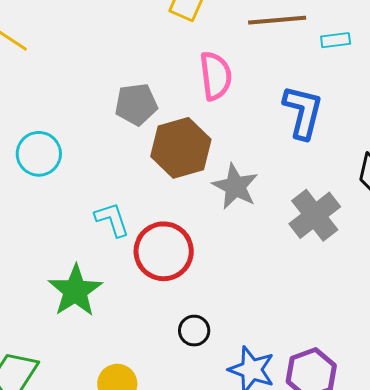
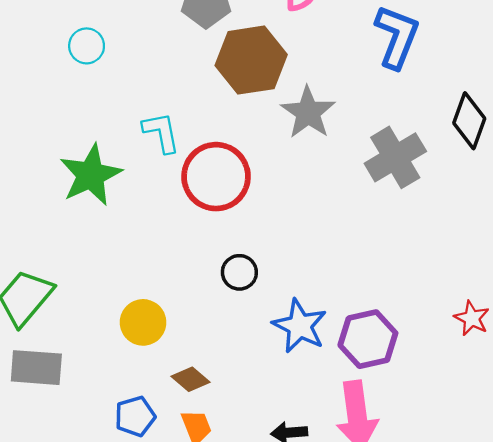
cyan circle: (39, 154) -> (87, 46), size x0.7
green star: (75, 291) -> (91, 175), moved

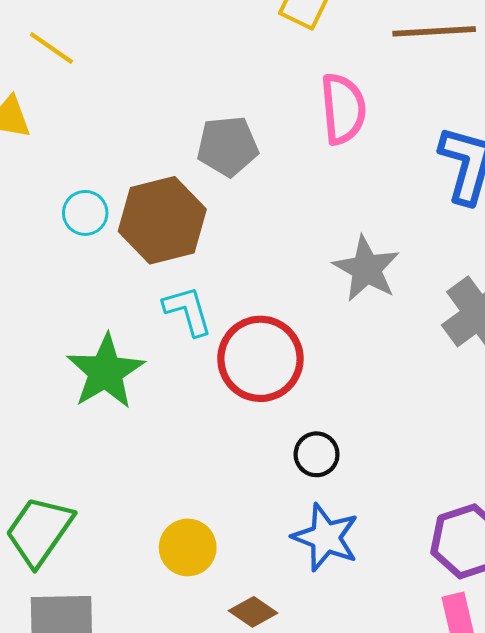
brown hexagon: (251, 60) -> (162, 220), moved
black circle: (239, 272) -> (317, 454), moved
blue star: (300, 326) -> (326, 537), moved

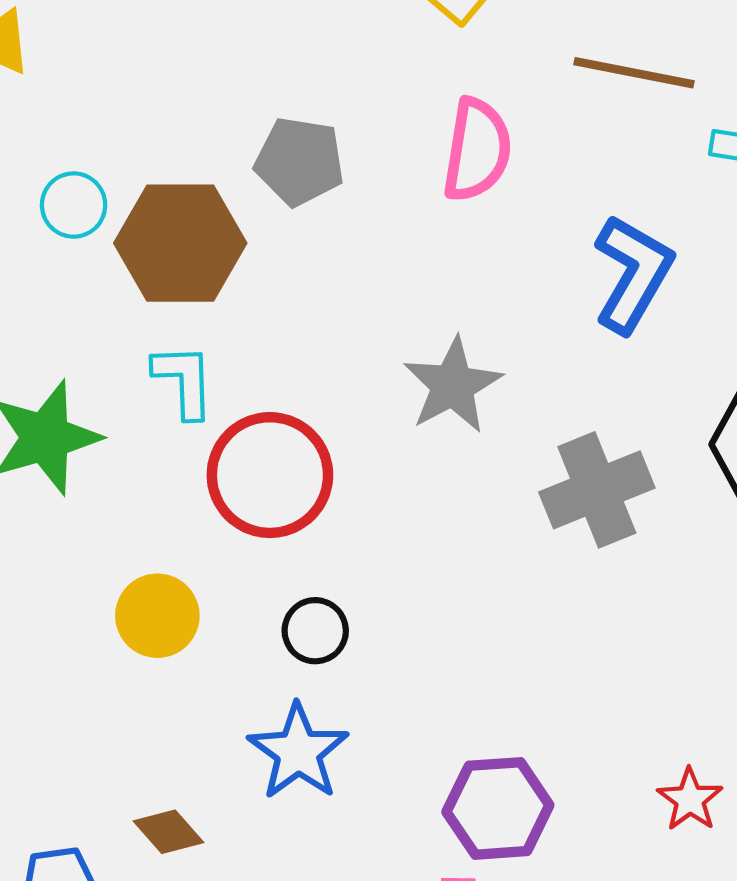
yellow circle: (188, 547) -> (157, 616), moved

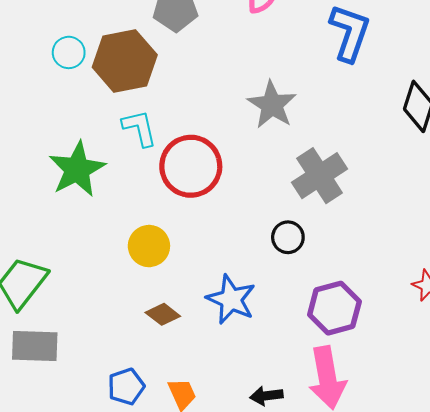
gray cross: (597, 490) -> (320, 176), moved
black circle: (315, 631) -> (288, 237), moved
brown diamond: (169, 832) -> (163, 314), moved

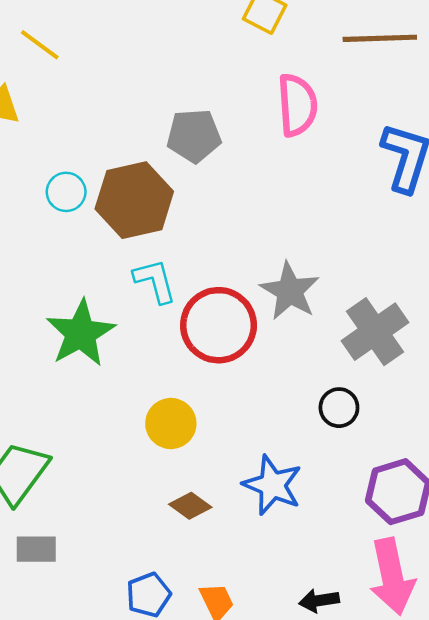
gray star: (272, 105) -> (290, 291), moved
gray rectangle: (35, 346) -> (36, 549), size x0.7

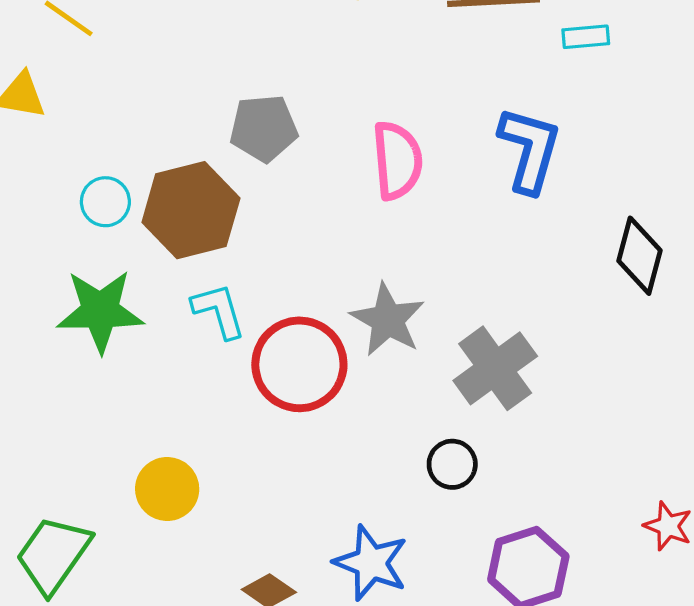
pink semicircle: (297, 105) -> (397, 160), moved
green star: (81, 333) -> (100, 311), moved, turned 30
yellow circle: (171, 424) -> (167, 489), moved

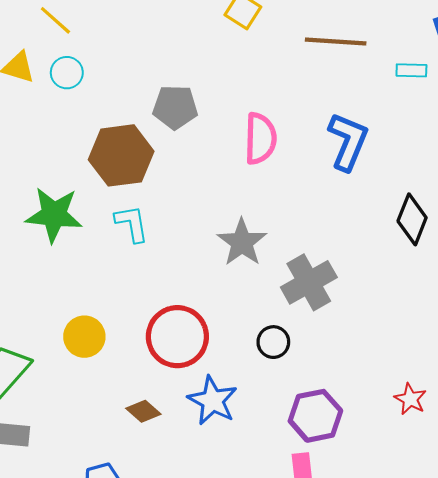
cyan rectangle: (586, 37) -> (411, 70), moved
cyan circle: (105, 202) -> (67, 73), moved
red circle: (299, 364) -> (177, 337), moved

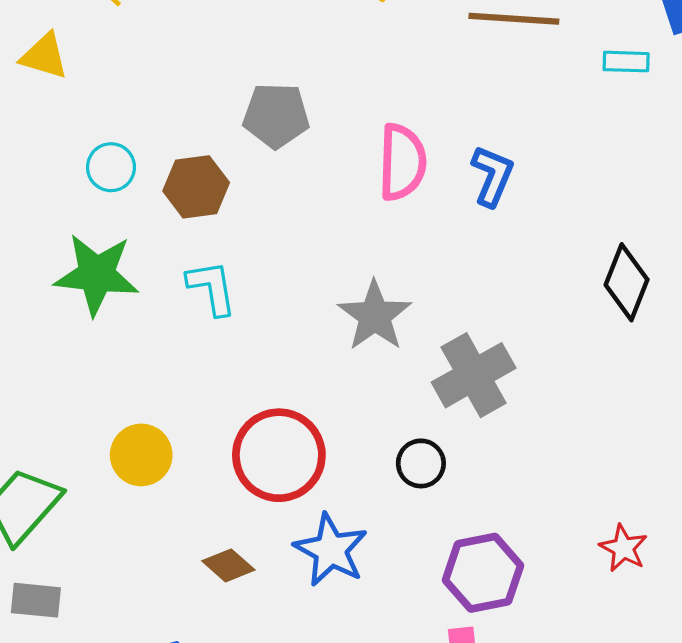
cyan circle: (67, 73) -> (111, 167), moved
blue L-shape: (348, 141) -> (492, 176), moved, size x0.7
brown hexagon: (121, 155) -> (196, 187), size x0.7

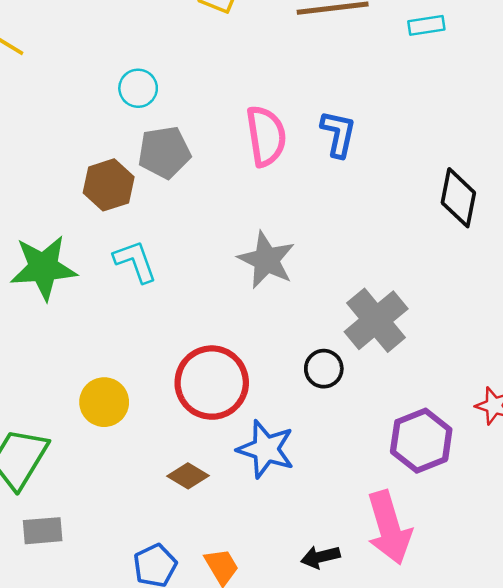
gray pentagon: (276, 116) -> (164, 152), moved
cyan circle: (111, 167) -> (138, 88), moved
gray cross: (474, 375) -> (376, 320), moved
purple hexagon: (483, 573) -> (421, 441), moved

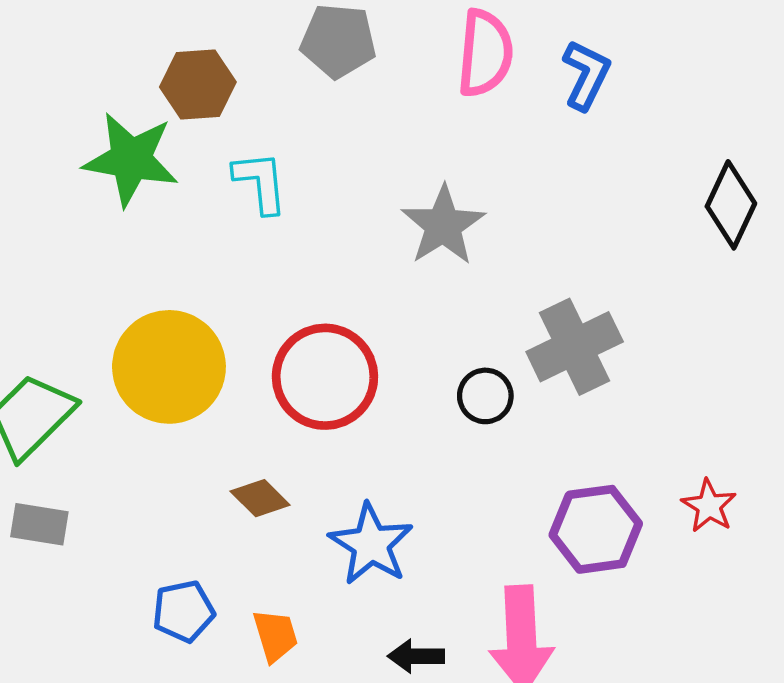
brown hexagon: (109, 185) -> (198, 84), moved
yellow circle: (104, 402) -> (169, 367), size x1.6
blue star: (266, 449) -> (371, 544), moved

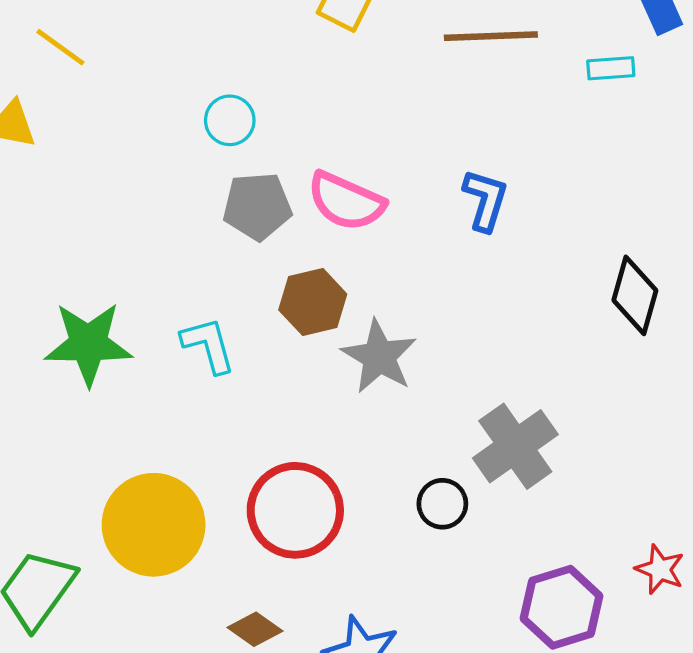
pink semicircle: (485, 53) -> (346, 201), moved, turned 118
brown hexagon: (198, 84) -> (313, 302), moved

